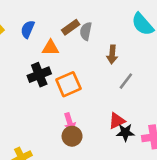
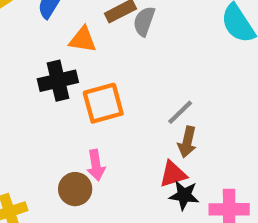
brown arrow: (112, 54) -> (187, 142), moved
gray line: (126, 81) -> (180, 112), moved
brown circle: (72, 136) -> (75, 189), moved

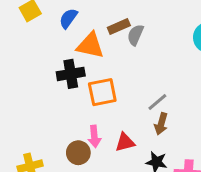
orange triangle: (83, 40) -> (90, 45), size x1.4
red triangle: (173, 174) -> (125, 142), moved

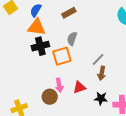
gray semicircle: (135, 35) -> (72, 39), moved
orange triangle: (90, 45) -> (37, 27), moved

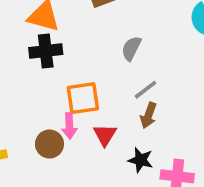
gray semicircle: (72, 39) -> (131, 48), moved
orange square: (62, 56) -> (83, 98), moved
red triangle: (79, 87) -> (105, 135), turned -48

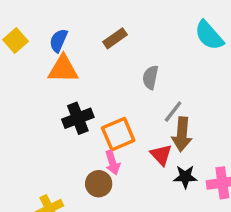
black cross: (46, 51) -> (78, 118), moved
brown arrow: (148, 115) -> (182, 134), size x1.4
red triangle: (105, 135) -> (161, 155), moved

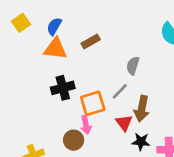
brown rectangle: (115, 38) -> (91, 41), moved
gray semicircle: (150, 77) -> (133, 66), moved
gray line: (173, 112) -> (120, 91), moved

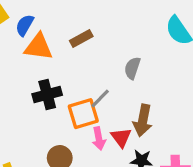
blue semicircle: (54, 26) -> (25, 25), moved
gray line: (120, 91) -> (100, 98), moved
pink arrow: (86, 125) -> (99, 138), moved

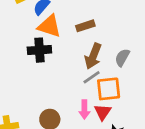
black cross: (47, 95) -> (39, 50), moved
orange square: (83, 114) -> (109, 89), moved
brown arrow: (143, 120) -> (93, 56), moved

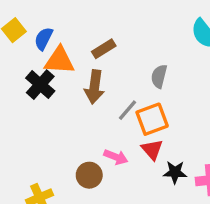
black cross: (39, 50) -> (40, 85), moved, turned -30
brown arrow: (93, 56) -> (94, 87), moved
pink arrow: (84, 109) -> (116, 157), moved, turned -54

